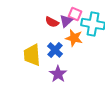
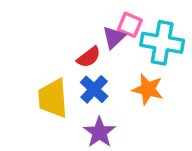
red semicircle: (52, 22) -> (89, 57), moved, turned -64
orange star: (74, 38) -> (148, 89), moved

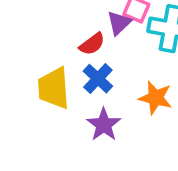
orange star: (148, 89) -> (156, 98), moved

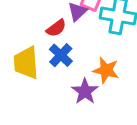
purple star: (104, 125) -> (85, 91), moved

